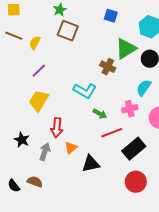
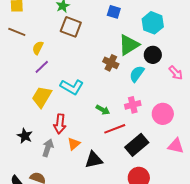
yellow semicircle: (35, 43) -> (38, 48), moved
cyan semicircle: (144, 88) -> (137, 74), moved
cyan L-shape: (85, 91) -> (72, 87), moved

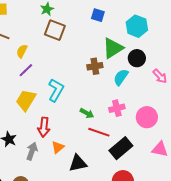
brown cross: (111, 63) -> (95, 66), turned -35
cyan L-shape: (72, 87) -> (56, 90), turned -90
red line: (115, 129) -> (99, 132), turned 40

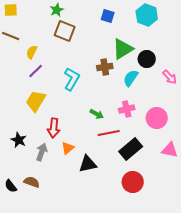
cyan hexagon: (137, 26) -> (147, 15), moved
cyan L-shape: (56, 90) -> (72, 79), moved
red line: (99, 132) -> (109, 133), turned -30

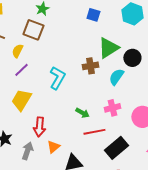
brown square: (65, 31) -> (33, 30), moved

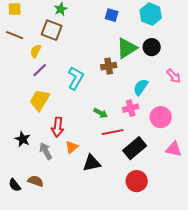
black circle: (132, 58) -> (152, 47), moved
cyan semicircle: (116, 77) -> (141, 87), moved
gray arrow: (27, 151) -> (46, 151), turned -48

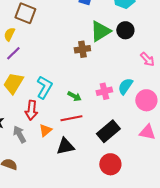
cyan L-shape: (76, 78) -> (44, 87), moved
cyan semicircle: (141, 87) -> (125, 86), moved
pink circle: (161, 117) -> (146, 100), moved
red line: (113, 132) -> (71, 118), moved

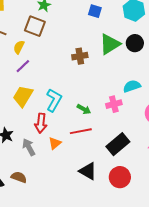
brown cross: (82, 49) -> (80, 56), moved
cyan semicircle: (125, 86) -> (132, 86), moved, turned 36
black triangle: (65, 146) -> (88, 171), moved, turned 42

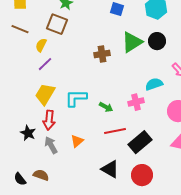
cyan L-shape: (54, 100) -> (76, 98), turned -120
red arrow: (41, 123) -> (49, 120), moved
red line: (81, 131) -> (115, 131), moved

